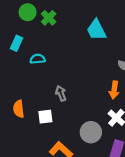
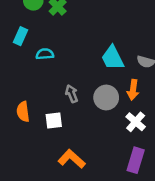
cyan trapezoid: (96, 30) -> (113, 58), moved
gray circle: (91, 132) -> (106, 97), moved

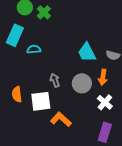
cyan rectangle: (20, 36) -> (15, 35), size x1.5
white square: (54, 121) -> (41, 101), size x1.5
orange L-shape: (72, 159) -> (61, 119), moved

